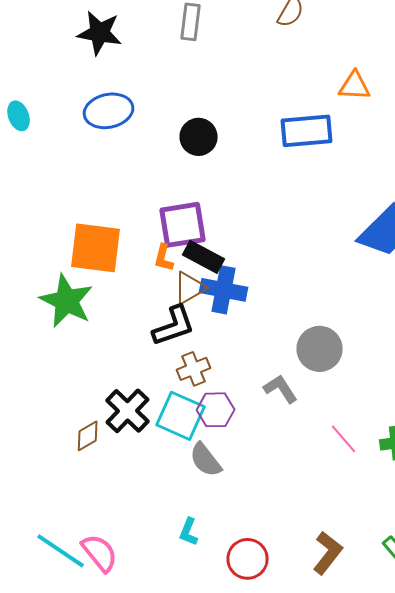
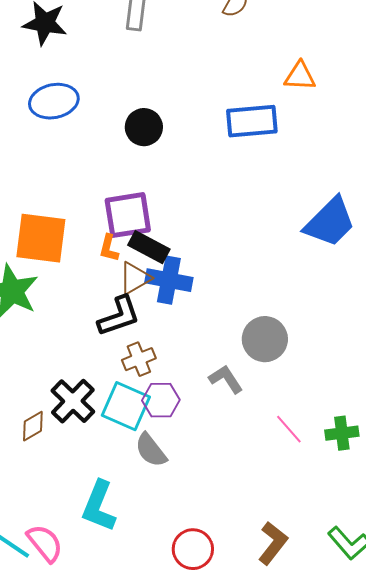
cyan L-shape: (189, 532) -> (99, 506), moved, size x1.8

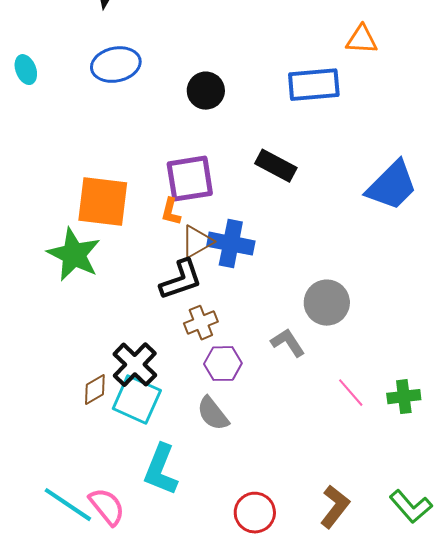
black rectangle: (149, 247) -> (276, 166), moved
cyan square: (126, 406) -> (137, 400), moved

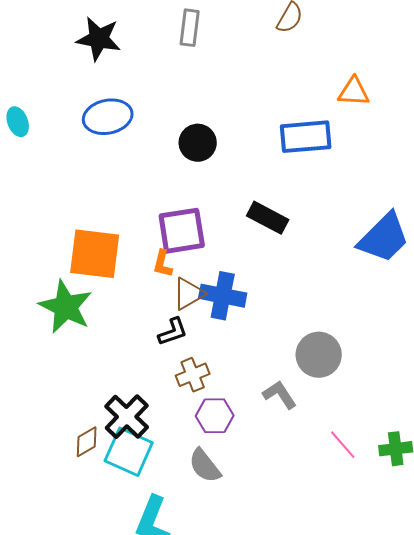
black L-shape: (181, 280) -> (173, 332), size x0.7

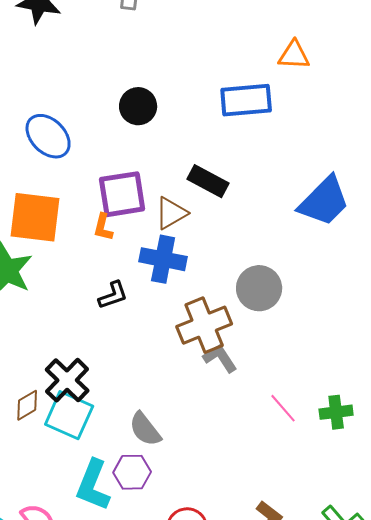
blue ellipse: (108, 117) -> (48, 136), moved, turned 57
brown triangle: (189, 294) -> (171, 213), moved
gray circle: (319, 355) -> (259, 288), moved
brown cross: (193, 375) -> (204, 325), moved, size x1.6
purple hexagon: (215, 416) -> (132, 472), moved

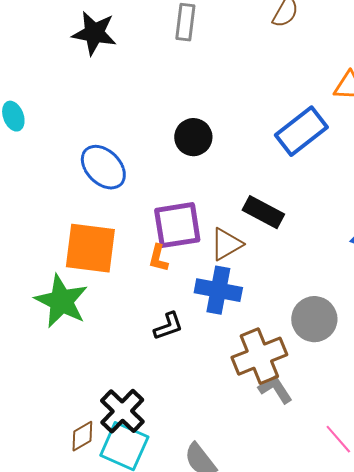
blue rectangle: (246, 100) -> (301, 131), turned -33

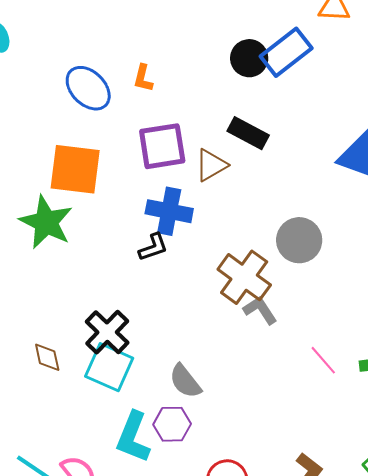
black circle: (193, 137) -> (249, 58), moved
orange L-shape: (158, 258) -> (143, 78), moved
blue cross: (218, 290) -> (169, 211), moved
brown cross: (259, 356) -> (244, 277), turned -32
brown diamond: (82, 436) -> (47, 357), moved, turned -72

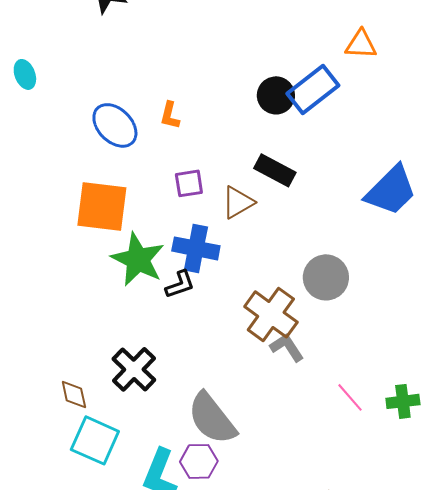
purple square: (162, 146) -> (189, 183), size x0.6
green star: (46, 222) -> (138, 259), moved
cyan square: (109, 367) -> (95, 440), moved
gray semicircle: (185, 381) -> (212, 418), size x1.5

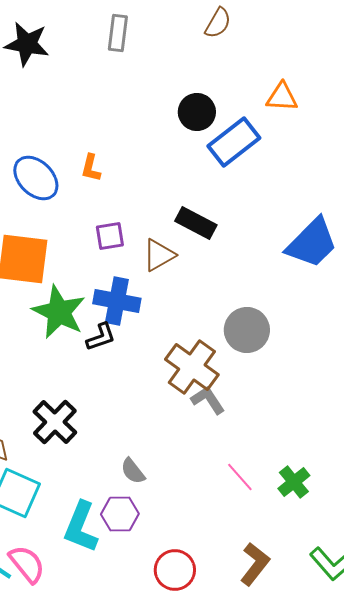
black circle: (276, 95) -> (197, 112), moved
pink line: (350, 397) -> (240, 477), moved
green cross: (403, 401) -> (294, 482), moved, turned -32
gray semicircle: (212, 418) -> (133, 471), size x0.5

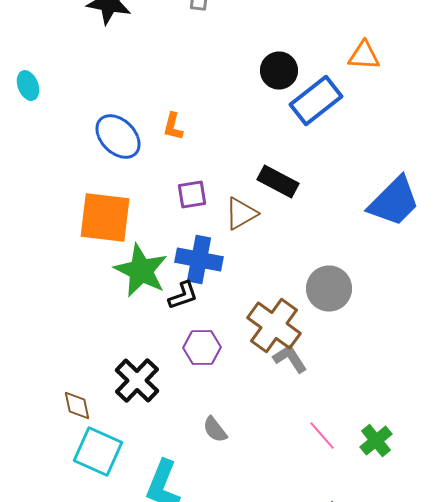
purple hexagon: (120, 514) -> (202, 348), moved

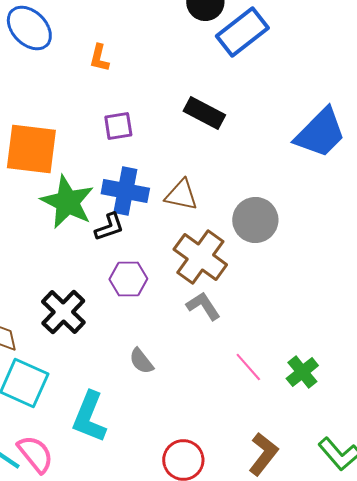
blue ellipse: (118, 137) -> (29, 28), moved
brown triangle: (241, 214) -> (181, 195), moved, turned 42
gray L-shape: (290, 359) -> (203, 306), moved

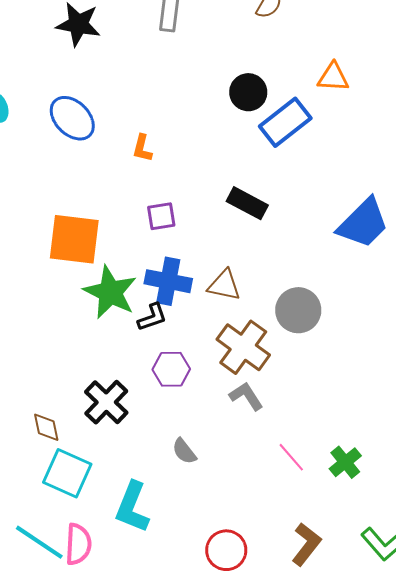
pink semicircle: (35, 454) -> (78, 544), turned 42

